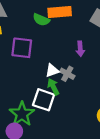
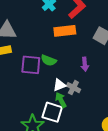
green semicircle: (41, 20) -> (49, 60), moved

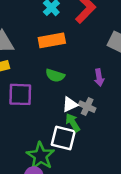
orange rectangle: (65, 31) -> (52, 40), moved
purple square: (31, 65) -> (20, 94), moved

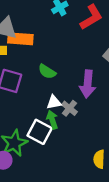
orange rectangle: (52, 40) -> (20, 39), moved
purple arrow: (99, 78) -> (88, 84), size x1.6

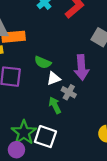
white triangle: (54, 102) -> (54, 78), moved
white square: (40, 132) -> (45, 137), moved

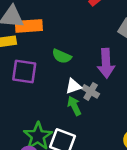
white triangle: (54, 78) -> (73, 86), moved

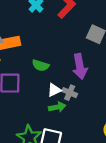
green arrow: (74, 106) -> (57, 107), turned 112

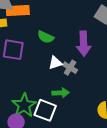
green arrow: (57, 107) -> (61, 93), moved

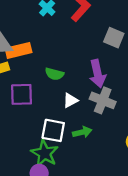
gray cross: (70, 68) -> (103, 100), moved, size x1.5
white square: (45, 110) -> (53, 130), moved

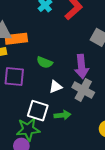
green star: (45, 153) -> (28, 129), turned 30

